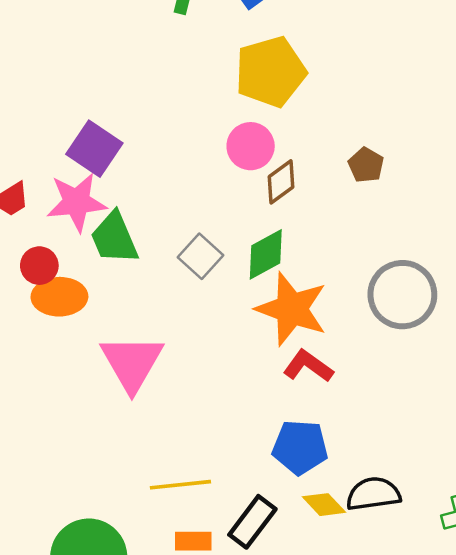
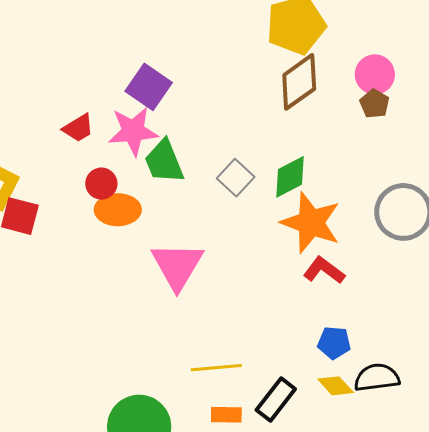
pink circle: (251, 146) -> (375, 74), moved
brown diamond: (281, 182) -> (299, 82), moved, size x1.5
blue pentagon: (300, 447) -> (334, 343), moved, size x0.7

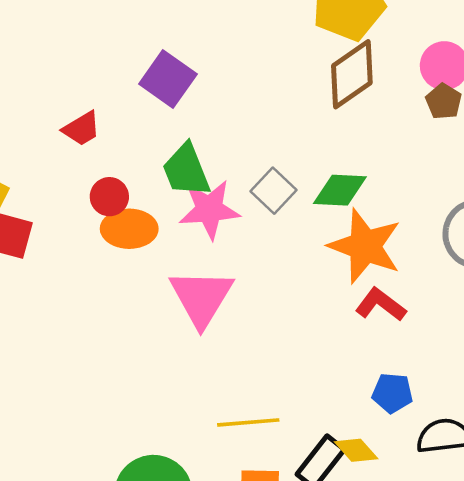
pink star: (133, 131) -> (209, 209), moved
green diamond: (290, 177) -> (340, 190), turned 30
yellow diamond: (336, 386) -> (356, 450), moved

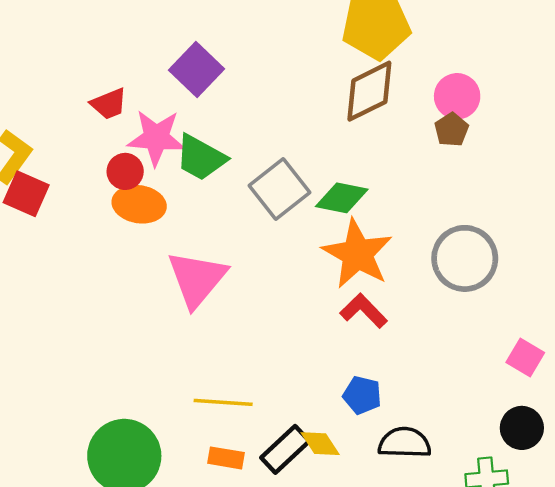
green trapezoid: (186, 170) -> (201, 158), turned -48
gray square: (273, 191) -> (280, 189), size x1.4
pink star: (209, 209) -> (156, 138), moved

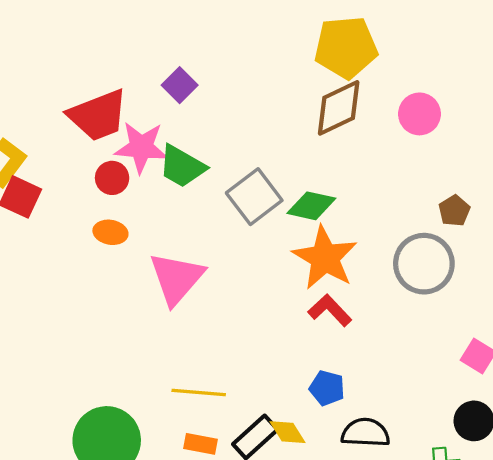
purple square: (197, 70) -> (180, 85), size x0.7
red trapezoid: (109, 104) -> (98, 115), size x1.8
brown pentagon: (451, 130) -> (454, 211), moved
orange ellipse: (139, 204) -> (110, 232), moved, size x0.7

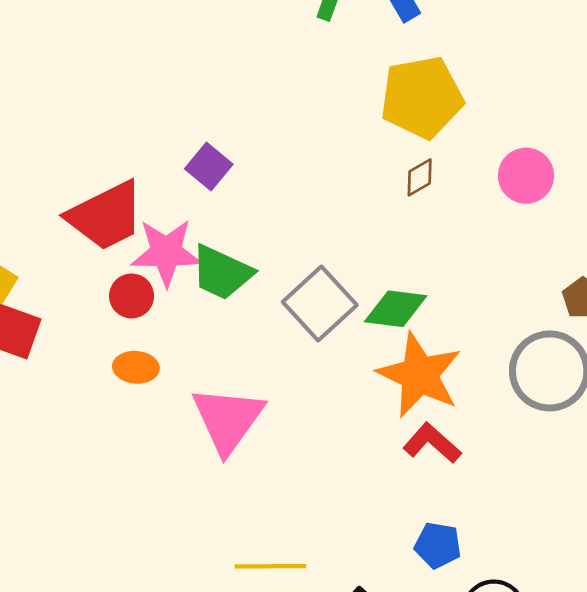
brown diamond: (339, 108) -> (420, 177), size x0.5

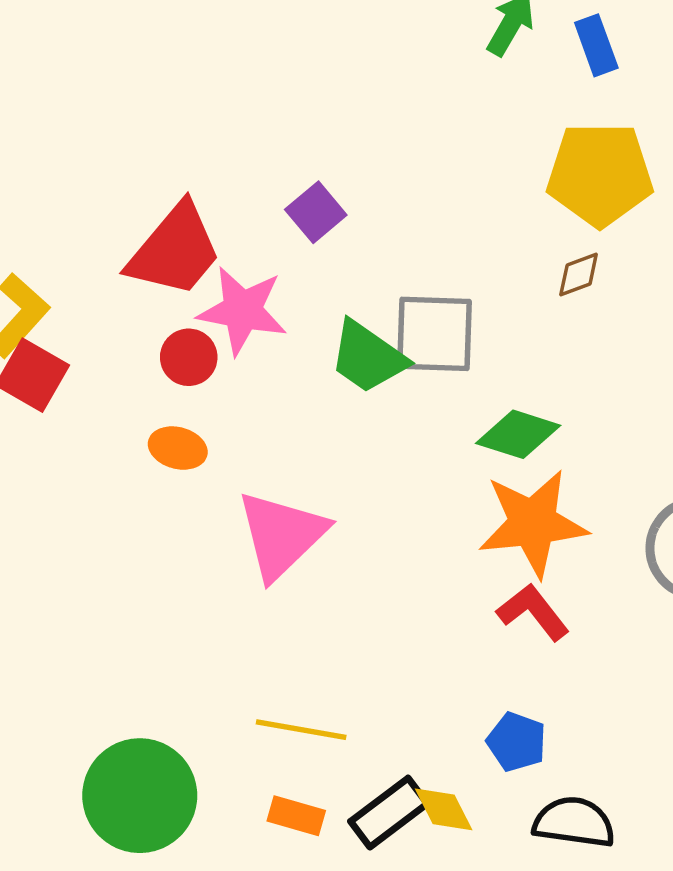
red trapezoid: (106, 216) -> (175, 250), turned -34
green trapezoid: (222, 273) -> (368, 357), moved
gray square: (320, 303) -> (435, 334), moved, turned 34
orange star: (419, 375) -> (533, 523), turned 30

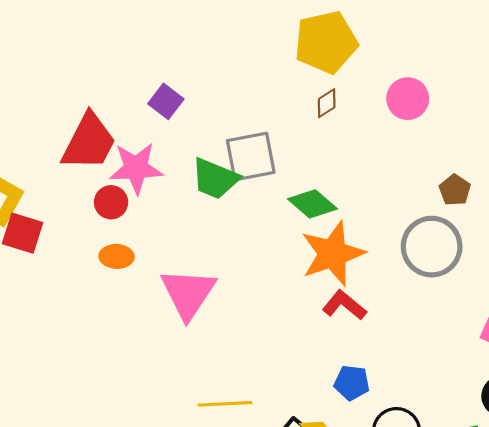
green diamond: (518, 434) -> (312, 204), turned 36

